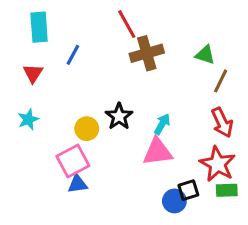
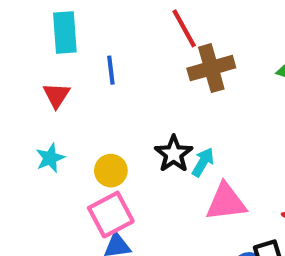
blue line: (73, 55) -> (111, 70), turned -35
cyan arrow: (162, 124) -> (203, 162), moved
yellow circle: (87, 129) -> (111, 171), moved

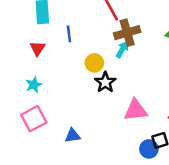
cyan arrow: (203, 162) -> (122, 50), moved
yellow circle: (111, 171) -> (94, 63), moved
pink square: (111, 215) -> (34, 119), moved

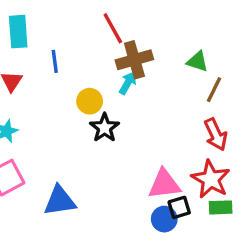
pink triangle: (136, 110) -> (164, 184), moved
blue triangle: (73, 136) -> (60, 201), size x1.5

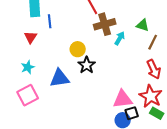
blue line: (55, 61) -> (50, 21), moved
cyan arrow: (128, 83) -> (120, 38), moved
blue triangle: (60, 201) -> (60, 78), moved
green rectangle: (221, 207) -> (157, 113), turned 32

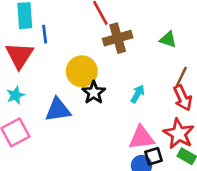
red triangle: (31, 37) -> (19, 55), size x1.6
cyan arrow: (120, 38) -> (138, 94), moved
brown line: (153, 42) -> (181, 77), moved
yellow circle: (78, 49) -> (82, 71), size x1.5

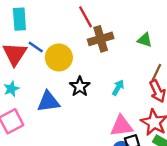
blue line: (45, 34) -> (36, 47), moved, turned -49
yellow circle: (82, 71) -> (59, 57), moved

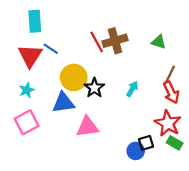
red line: (86, 17) -> (97, 42), moved
yellow circle: (59, 57) -> (74, 77), moved
pink triangle: (122, 126) -> (87, 127), moved

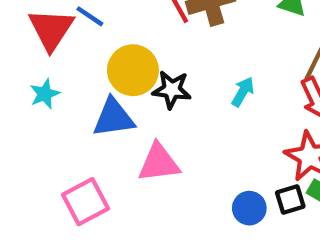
black star: (94, 88) -> (172, 90), turned -30
pink square: (27, 122) -> (86, 202), moved
black square: (146, 143) -> (290, 199), moved

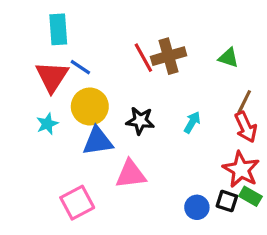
yellow circle: (133, 70) -> (90, 107), moved
black square: (290, 199) -> (227, 201), turned 35

